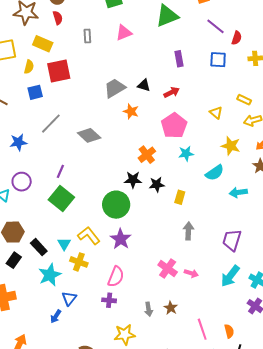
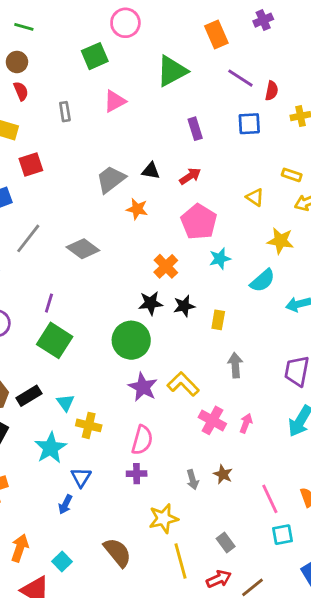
red square: (59, 71) -> (31, 165), size x0.7
yellow L-shape: (89, 236) -> (183, 384), moved
black rectangle: (39, 247) -> (29, 396), moved, turned -72
pink arrow: (191, 273) -> (246, 423), turned -80

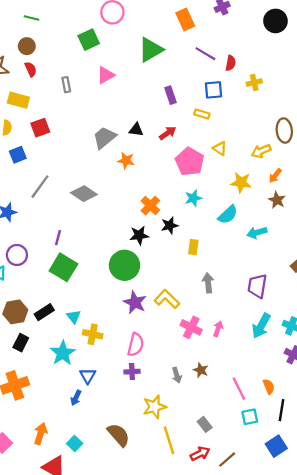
yellow rectangle: (292, 175) -> (202, 114), moved
pink pentagon: (199, 222) -> (190, 162), moved
black star: (184, 306) -> (170, 225), moved

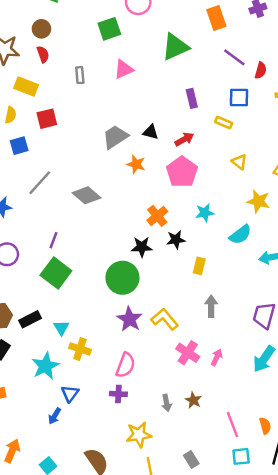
pink pentagon: (190, 162) -> (182, 172), moved

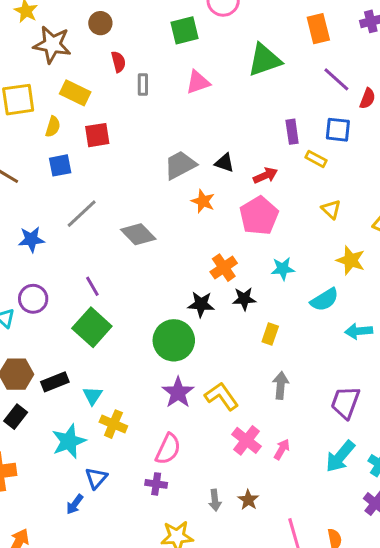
red semicircle: (43, 54) -> (118, 62), moved
purple rectangle: (192, 98) -> (292, 132), moved
purple line: (53, 240) -> (92, 286), turned -56

